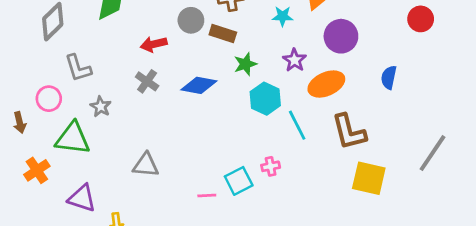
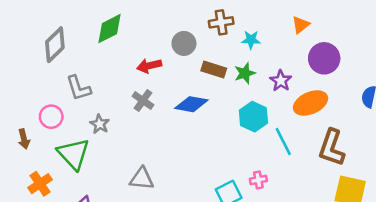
cyan star: (283, 16) -> (251, 40), moved
brown rectangle: (223, 34) -> (214, 69), moved
green star: (245, 64) -> (245, 73), moved
brown L-shape: (349, 132) -> (332, 148), turned 33
green triangle: (73, 138) -> (73, 154), turned 40

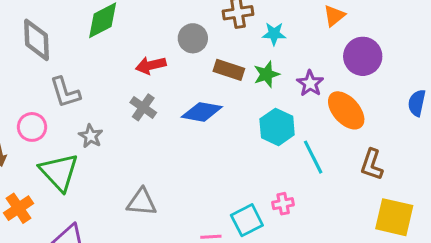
gray diamond: (55, 45) -> (37, 40), turned -48
orange ellipse: (311, 103) -> (346, 110), turned 72
brown L-shape: (332, 148) -> (372, 165), size x0.7

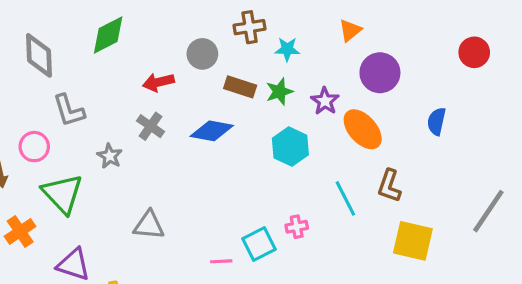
gray star: (91, 136) -> (110, 156), moved
cyan line: (313, 157) -> (345, 198), moved

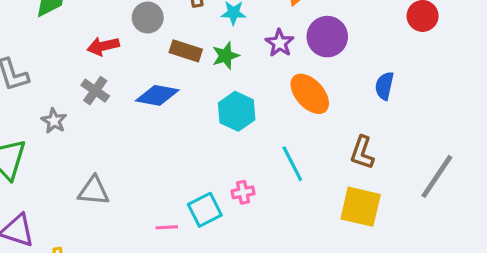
purple star: (325, 101) -> (280, 43), moved
brown L-shape: (389, 186) -> (362, 153), moved

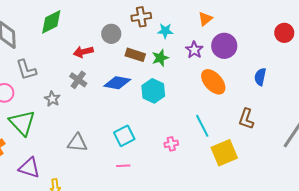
cyan hexagon: (237, 111) -> (153, 91), moved
yellow square: (361, 207) -> (224, 153), moved, turned -36
cyan square: (205, 210) -> (124, 136), moved

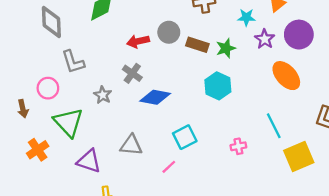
cyan star: (165, 31) -> (246, 17), moved
gray circle: (111, 34) -> (169, 32), moved
blue diamond: (117, 83) -> (155, 97), moved
pink line: (123, 166) -> (169, 167), moved, turned -40
purple triangle: (29, 168) -> (89, 161), moved

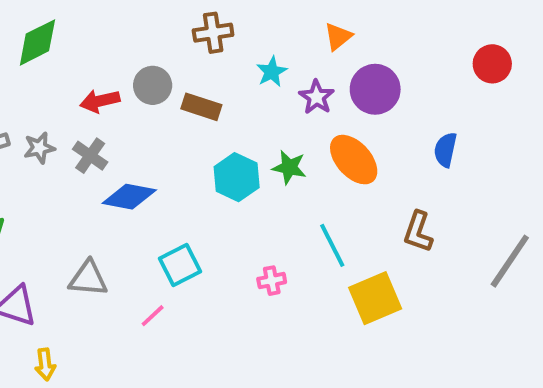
cyan star: (246, 17) -> (272, 72), moved, turned -30
green star: (226, 48) -> (289, 167), moved, turned 30
gray star: (103, 95) -> (39, 148), moved, turned 30

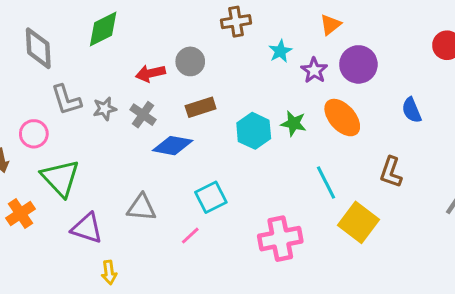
brown rectangle: (201, 107) -> (201, 107), moved, turned -36
blue semicircle: (445, 150) -> (412, 110), turned -35
pink cross: (272, 281) -> (280, 239), moved, size x2.0
yellow square: (375, 298) -> (358, 222), turned -30

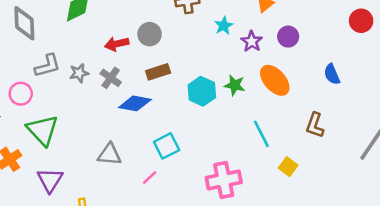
purple circle: (358, 64) -> (288, 37), size x0.7
gray L-shape: (66, 100) -> (47, 66), turned -88
yellow square: (358, 222) -> (288, 167), size x0.6
purple triangle: (87, 228) -> (50, 180), moved, turned 44

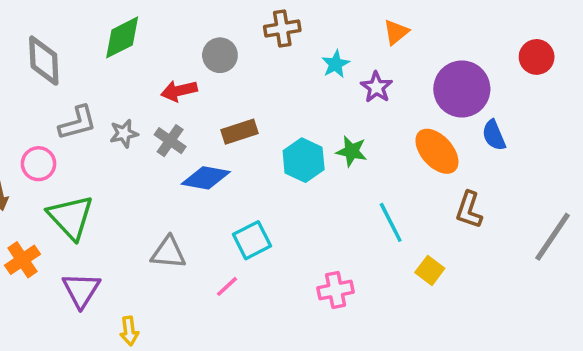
gray circle: (150, 34) -> (220, 55), moved
purple circle: (288, 37) -> (462, 89), moved, size x1.8
orange ellipse: (275, 80) -> (437, 151), moved
pink cross: (224, 180) -> (336, 290), size x0.7

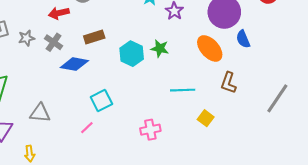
cyan line: (391, 222) -> (183, 90), turned -65
gray triangle: (168, 253) -> (40, 113), moved

